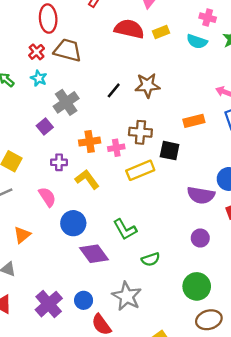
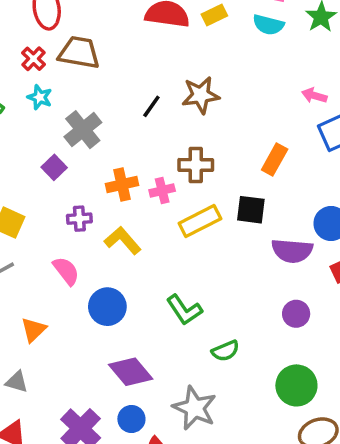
orange rectangle: (194, 121) -> (275, 159), moved, turned -42
black square: (170, 151) -> (251, 210), moved
purple diamond: (94, 254) -> (131, 372), moved

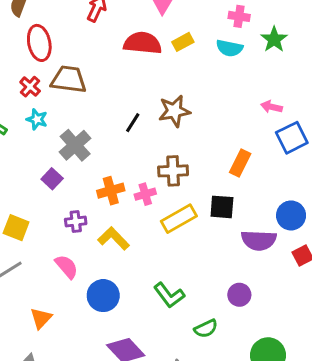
purple circle: (296, 314) -> (239, 295), moved

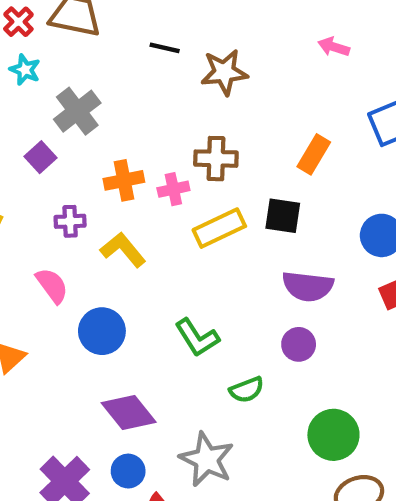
pink arrow: (272, 107) -> (334, 47), moved
black line: (133, 123) -> (165, 48), moved, turned 66
purple semicircle: (259, 240) -> (308, 286), moved

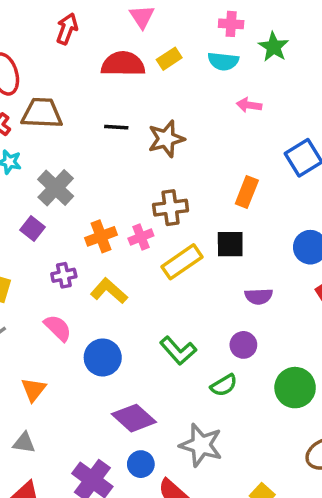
purple semicircle: (308, 286) -> (259, 296), size x0.7
purple circle: (299, 344) -> (243, 345), moved
green circle: (333, 435) -> (295, 388), moved

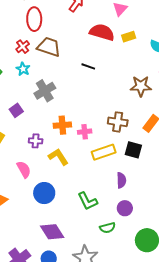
brown star: (166, 139) -> (141, 86), moved
brown cross: (171, 208) -> (118, 122), moved
purple square: (33, 229) -> (16, 110), moved
purple semicircle: (259, 296) -> (121, 180), moved, turned -105

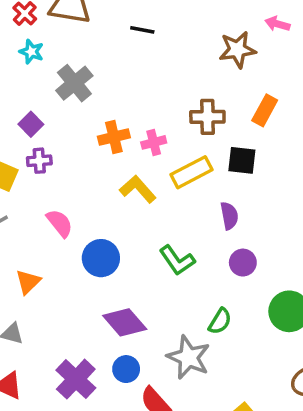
purple cross: (36, 141) -> (39, 161), moved
yellow L-shape: (58, 157) -> (138, 189), moved
green semicircle: (107, 228) -> (220, 321), moved, turned -35

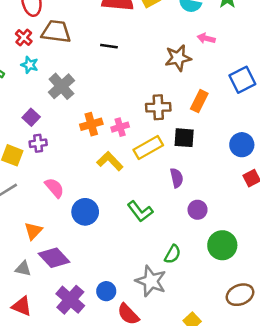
purple circle: (243, 263) -> (198, 210), moved
purple diamond: (125, 322) -> (54, 258), moved

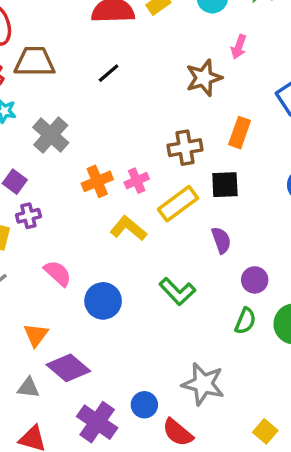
pink arrow: (206, 38) -> (239, 47), turned -77
black line: (109, 46) -> (109, 73), turned -42
green semicircle: (173, 254) -> (245, 321), moved

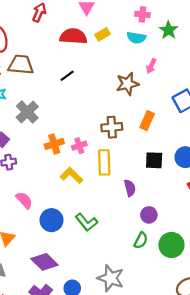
black square: (225, 185) -> (154, 160), moved
yellow rectangle: (178, 204) -> (104, 162), turned -60
green L-shape: (177, 292) -> (86, 222), moved
purple diamond: (68, 368) -> (44, 262), moved

